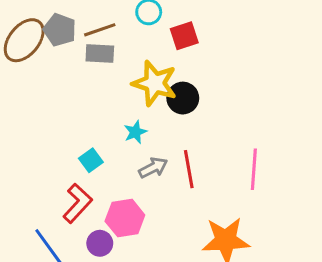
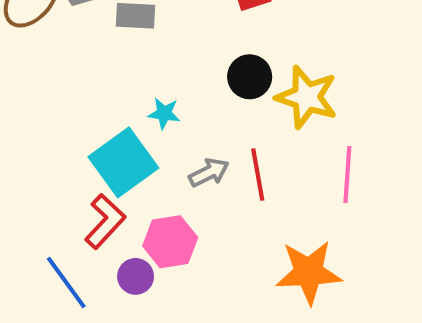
yellow star: (155, 83) -> (307, 97), moved
cyan star: (135, 132) -> (164, 113), moved, turned 30
cyan square: (91, 160) -> (123, 162), size x2.0

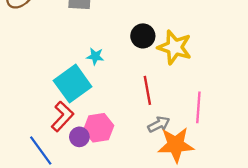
gray arrow: (209, 172) -> (159, 124), moved
pink line: (347, 175) -> (198, 107), moved
purple circle: (136, 276) -> (79, 137), moved

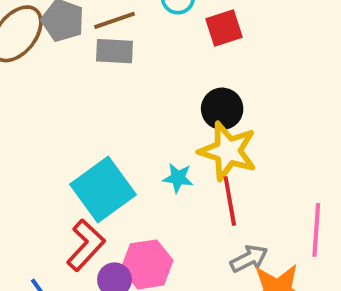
yellow star: (175, 47) -> (228, 151), moved
cyan star: (95, 56) -> (178, 178), moved

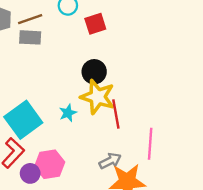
cyan star: (178, 178) -> (68, 113), turned -30
red line: (230, 201) -> (116, 114), moved

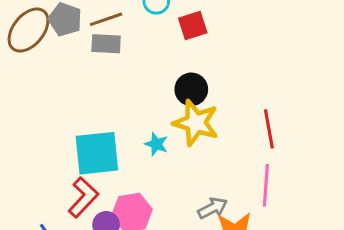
cyan star: (68, 113) -> (156, 144), turned -30
red line: (116, 114) -> (269, 129), moved
cyan square: (23, 120) -> (97, 153), turned 30

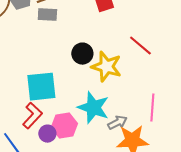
black circle: (191, 89) -> (82, 54), moved
red line: (269, 129) -> (140, 46), moved, turned -40
cyan star: (156, 144) -> (93, 108), moved, size x2.0

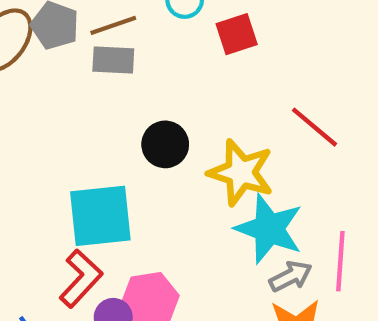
black circle: (82, 54) -> (165, 144), moved
cyan star: (93, 108) -> (269, 229), moved
gray arrow: (117, 123) -> (291, 276), moved

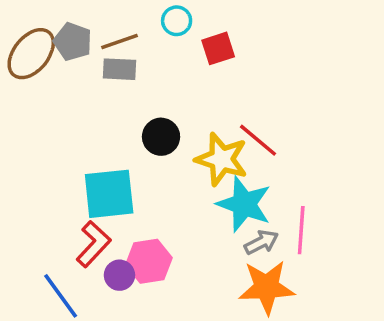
red line: (314, 127) -> (258, 140), moved

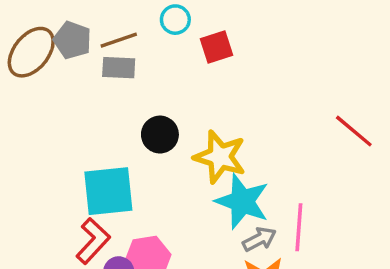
red line: (258, 140) -> (354, 131), moved

